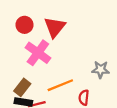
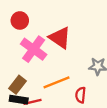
red triangle: (55, 27) -> (60, 38), moved, turned -35

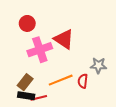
pink cross: (34, 49) -> (40, 50), turned 35
red semicircle: (81, 95) -> (83, 81), moved

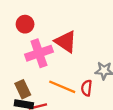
orange line: (61, 80) -> (62, 87), turned 45
brown rectangle: (25, 82) -> (23, 89), turned -63

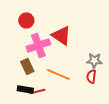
red semicircle: (87, 88) -> (91, 76), moved
brown rectangle: (23, 89) -> (27, 66), moved

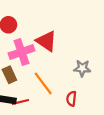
orange line: (58, 74) -> (43, 83), turned 30
red semicircle: (91, 76) -> (71, 99), moved

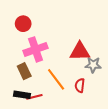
red triangle: (46, 41) -> (80, 52), moved, turned -35
red semicircle: (71, 99) -> (80, 85), moved

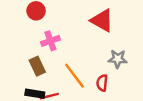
pink cross: (35, 49) -> (50, 41), size x0.7
red triangle: (80, 52) -> (102, 20), moved, turned 30

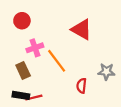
gray star: (118, 59) -> (106, 72), moved
orange line: (74, 76) -> (57, 61), moved

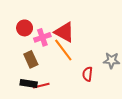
red circle: (22, 21) -> (25, 28), moved
red triangle: (81, 29) -> (64, 32), moved

